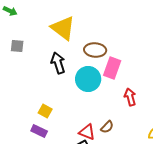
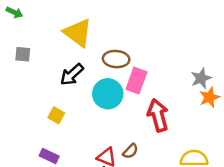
black arrow: (58, 63) -> (72, 75), turned -115
red arrow: (130, 97) -> (158, 115), size x1.5
yellow square: (45, 111) -> (56, 115), moved

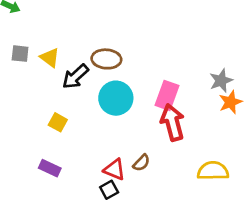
yellow triangle: (78, 33) -> (50, 58), moved, size x0.6
brown ellipse: (116, 59) -> (106, 59), moved
pink rectangle: (136, 81) -> (167, 95), moved

